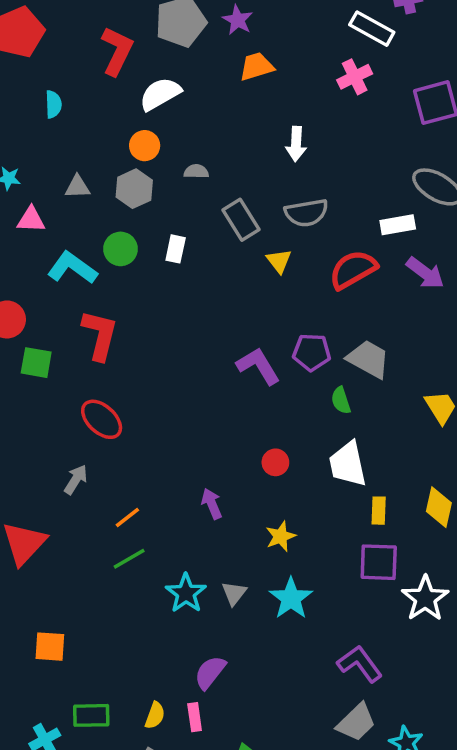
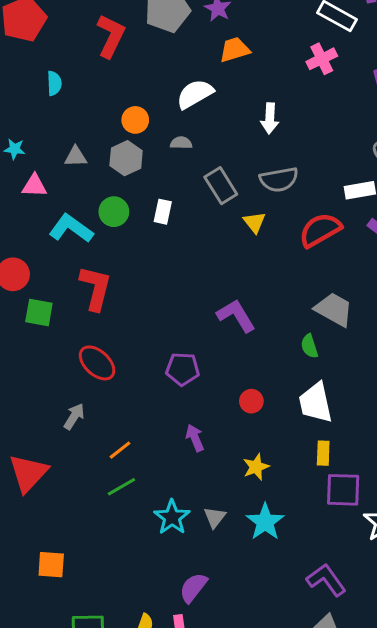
white semicircle: (160, 94) -> (195, 94), moved
purple pentagon: (312, 352) -> (183, 369), moved
yellow rectangle: (379, 511) -> (323, 453), moved

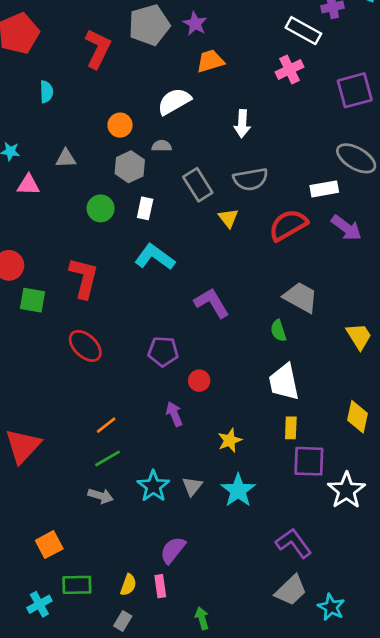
gray hexagon: (126, 158) -> (130, 167), moved
cyan L-shape: (71, 228) -> (155, 257), moved
red circle: (251, 401) -> (199, 381), moved
gray arrow: (74, 416) -> (101, 496), moved, turned 75
orange square: (51, 565) -> (49, 545), moved, turned -32

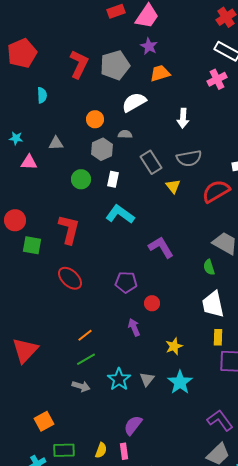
gray pentagon: (149, 25) -> (115, 65), moved

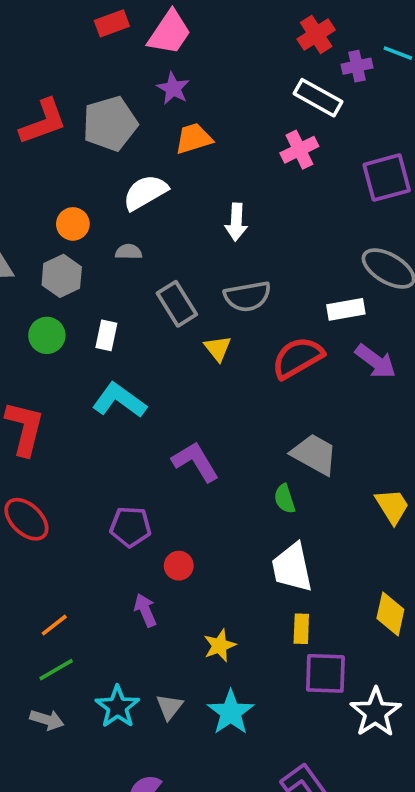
red L-shape: (79, 64) -> (43, 122), turned 44
gray hexagon: (102, 149) -> (62, 276), moved

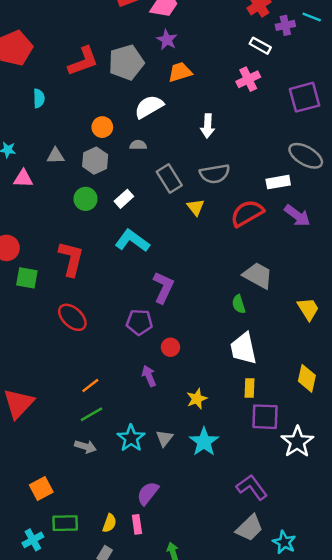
white rectangle: (318, 98) -> (260, 46), size x0.7
white rectangle: (106, 335) -> (124, 199), turned 36
purple L-shape: (195, 462) -> (163, 287), moved, turned 56

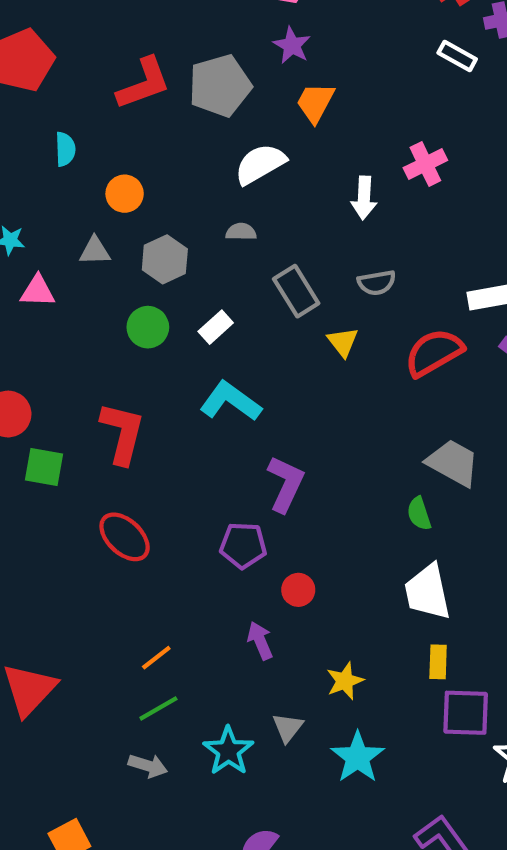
orange trapezoid: (180, 72) -> (315, 103), turned -45
pink cross: (248, 79) -> (425, 164), moved
orange circle: (102, 127) -> (125, 194), moved
gray semicircle: (215, 174) -> (377, 283), size x0.7
gray triangle: (164, 438) -> (288, 728), moved

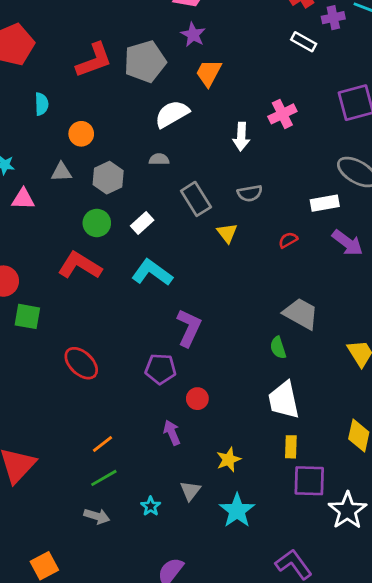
red semicircle: (434, 353) -> (288, 240), size x0.5
red L-shape: (122, 433) -> (80, 265), moved, turned -72
cyan star: (228, 751) -> (151, 506), size x0.6

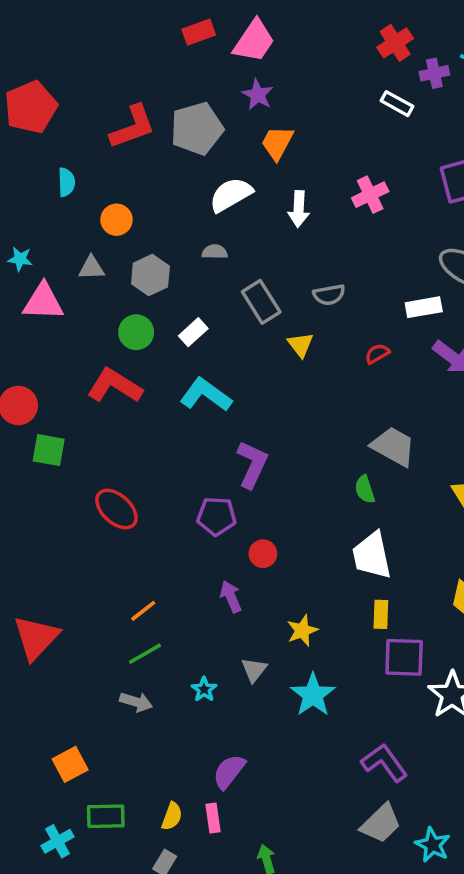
white arrow: (241, 137) -> (299, 209), moved
pink triangle: (23, 199) -> (43, 302), size x1.4

